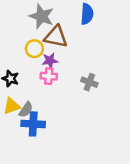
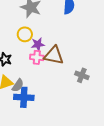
brown triangle: (56, 37) -> (54, 55), moved
gray cross: (89, 82) -> (82, 75), moved

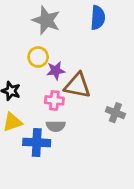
pink cross: (37, 57) -> (54, 100), moved
gray semicircle: (18, 85) -> (56, 126), moved, turned 56

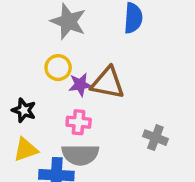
brown triangle: (77, 85) -> (108, 83), moved
gray semicircle: (56, 126) -> (80, 155), size x1.5

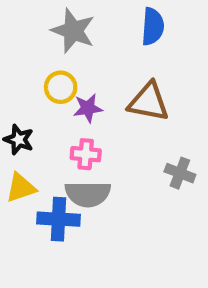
brown triangle: (108, 83) -> (149, 102), moved

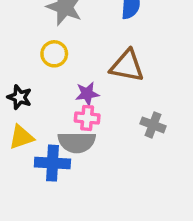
purple star: (88, 108) -> (87, 94), moved
pink cross: (86, 154) -> (87, 118), moved

